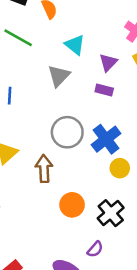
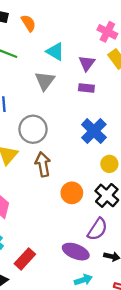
gray circle: (67, 132) -> (33, 129), moved
yellow circle: (120, 168) -> (109, 164), moved
purple semicircle: (95, 249) -> (97, 229), size x1.5

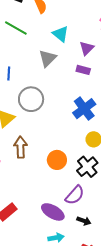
brown arrow: (43, 164) -> (20, 147), moved

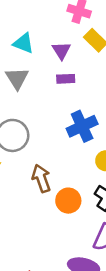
blue cross: (84, 109) -> (82, 126), turned 30
brown arrow: (20, 147) -> (41, 178), moved

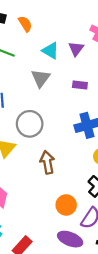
purple triangle: (61, 51) -> (76, 49), moved
orange circle: (68, 201) -> (66, 205), moved

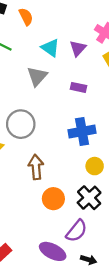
orange circle: (66, 205) -> (53, 199), moved

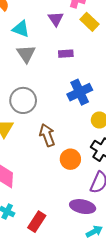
cyan triangle: (50, 48) -> (21, 29), moved

